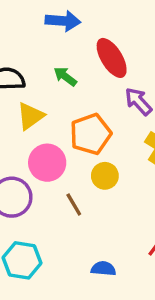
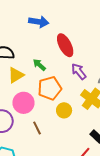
green arrow: (65, 76) -> (39, 65), moved
yellow circle: (105, 176) -> (64, 110), moved

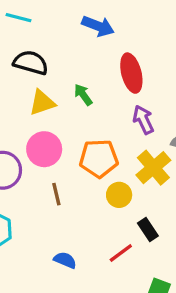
orange pentagon: (50, 88) -> (99, 158), moved
yellow circle: (64, 110) -> (119, 195), moved

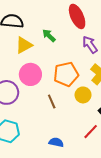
brown line: (56, 194) -> (52, 102), moved

